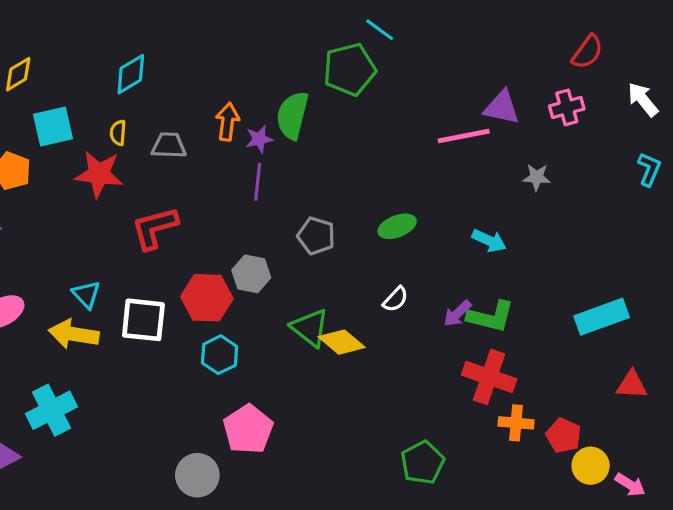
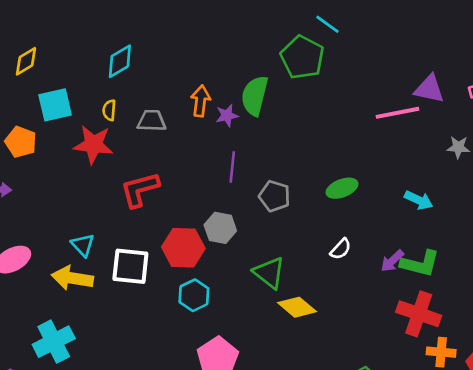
green pentagon: (350, 69) -> (302, 57), turned -30
purple line: (258, 182) -> (232, 167), moved
yellow diamond: (342, 342) -> (297, 307), moved

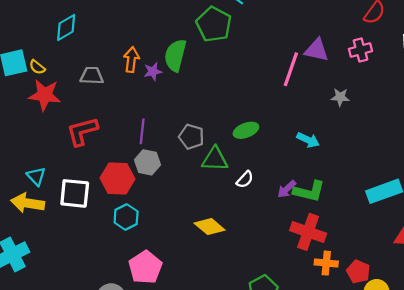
yellow semicircle: (109, 110) -> (37, 67), moved, turned -56
pink line: (398, 113) -> (291, 69), turned -60
purple line: (232, 167) -> (142, 131), moved
green triangle: (269, 273) -> (215, 159), moved, turned -36

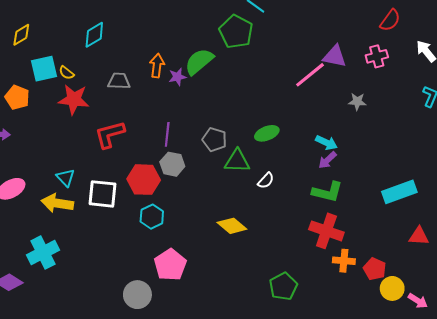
green semicircle: (175, 55) -> (199, 61), turned 36
pink line: (291, 69) -> (310, 75), turned 32
purple arrow: (287, 189) -> (327, 160), moved

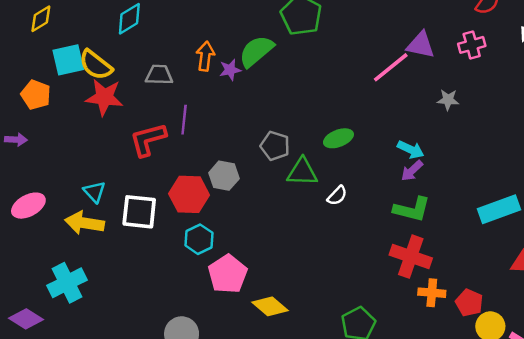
yellow semicircle: (67, 73) -> (96, 65), size x1.8
purple line: (167, 134) -> (184, 120), moved
yellow diamond: (232, 226) -> (270, 306), moved
pink pentagon: (170, 265) -> (228, 274), moved

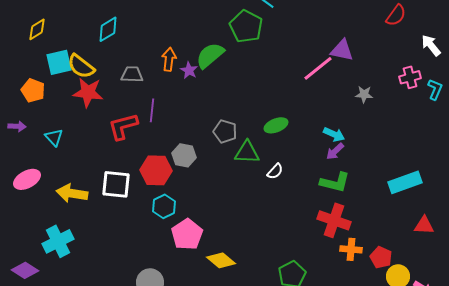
pink cross: (472, 45) -> (410, 77), moved
purple star: (230, 70) -> (189, 70), turned -30
cyan triangle: (94, 192) -> (54, 137), moved

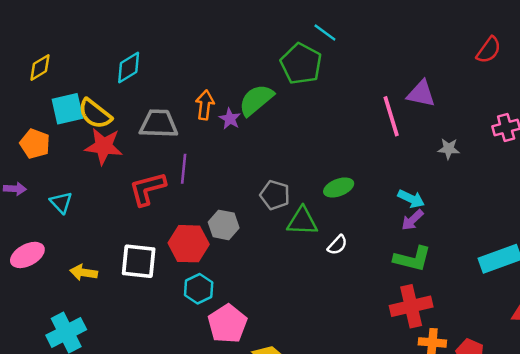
pink line: (318, 68) -> (391, 116), turned -68
gray trapezoid: (132, 74) -> (159, 124), size x1.4
yellow arrow: (72, 193) -> (84, 272), size x0.7
red cross: (334, 220) -> (411, 306), turned -32

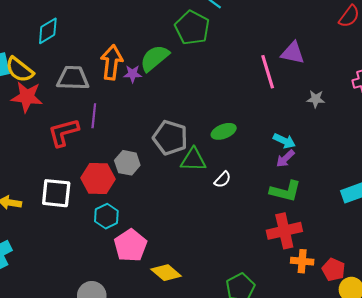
orange arrow: (205, 105) -> (112, 62), size x1.4
purple star: (230, 119) -> (133, 74), turned -30
gray pentagon: (275, 195) -> (170, 138), size x1.4

